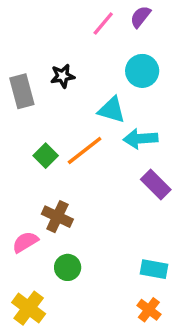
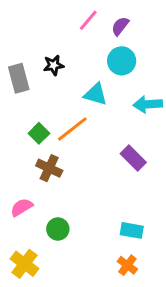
purple semicircle: (140, 17) -> (120, 26), moved
cyan arrow: (140, 139) -> (148, 104), moved
brown cross: (57, 217) -> (49, 168), moved

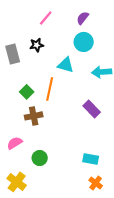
pink line: (88, 20) -> (46, 18), moved
orange line: (72, 129) -> (50, 89), turned -40
brown cross: (49, 168) -> (34, 116), turned -36
orange cross: (127, 265) -> (96, 183), moved

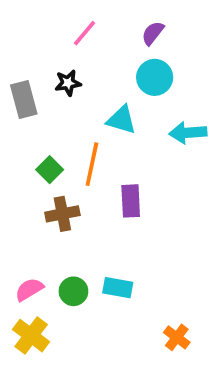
purple rectangle: (92, 109) -> (131, 201), moved, turned 42
pink semicircle: (15, 143) -> (29, 289), moved
cyan rectangle: (91, 159) -> (118, 288), moved

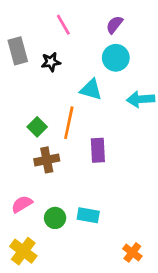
pink line: (85, 33) -> (63, 25), turned -70
gray rectangle: (24, 100) -> (18, 51), moved
pink semicircle: (29, 289) -> (22, 204), moved

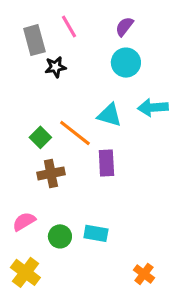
gray rectangle: (18, 51) -> (34, 40), moved
cyan triangle: (91, 90) -> (109, 115), moved
orange line: (69, 123) -> (75, 133), turned -64

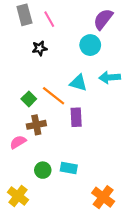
purple semicircle: (124, 27) -> (103, 19), moved, size x1.5
gray rectangle: (34, 40) -> (24, 15), moved
pink semicircle: (24, 221) -> (18, 142), moved
orange cross: (144, 274) -> (103, 197), size x1.5

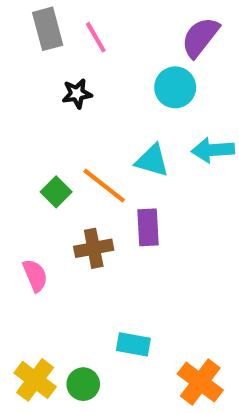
brown cross: (36, 125) -> (94, 248), moved
pink semicircle: (18, 142) -> (35, 275), turned 98
cyan rectangle: (69, 168) -> (133, 344), moved
green circle: (43, 170) -> (83, 384), moved

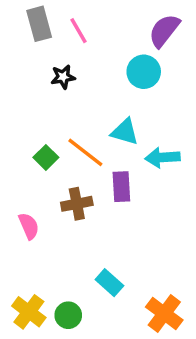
cyan arrow: (213, 150) -> (163, 157), moved
cyan rectangle: (133, 344) -> (109, 283), turned 32

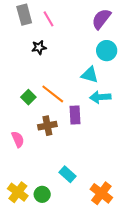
cyan circle: (144, 72) -> (107, 51), moved
cyan triangle: (125, 132) -> (90, 75), moved

